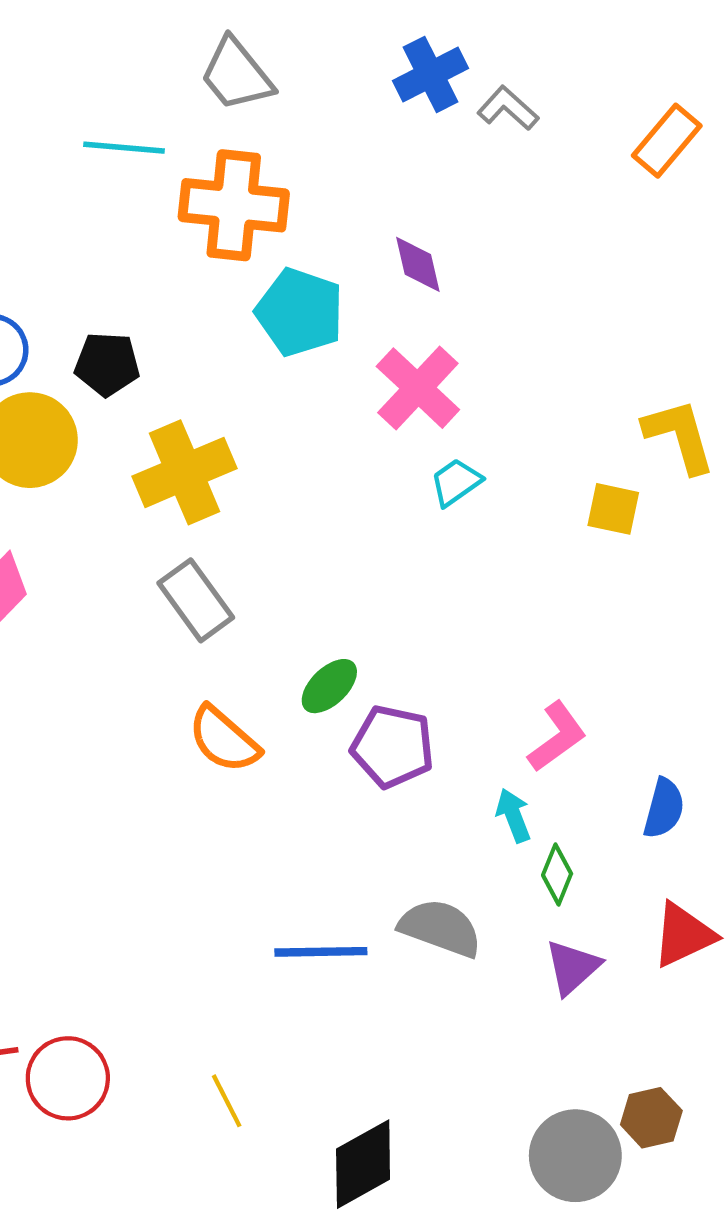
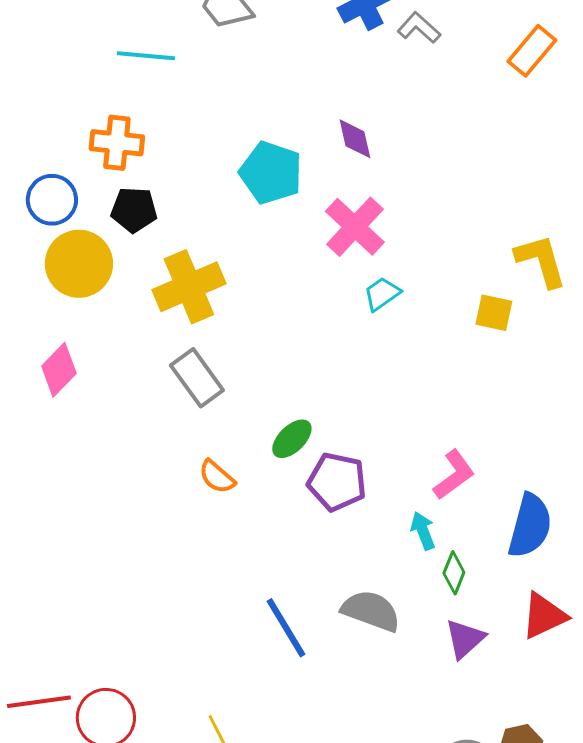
orange cross: (234, 205) -> (117, 143), moved, size x0.7
orange semicircle: (224, 740) -> (217, 477), size x0.7
blue semicircle: (664, 808) -> (530, 526), size x1.5
blue line: (321, 952) -> (286, 628), turned 60

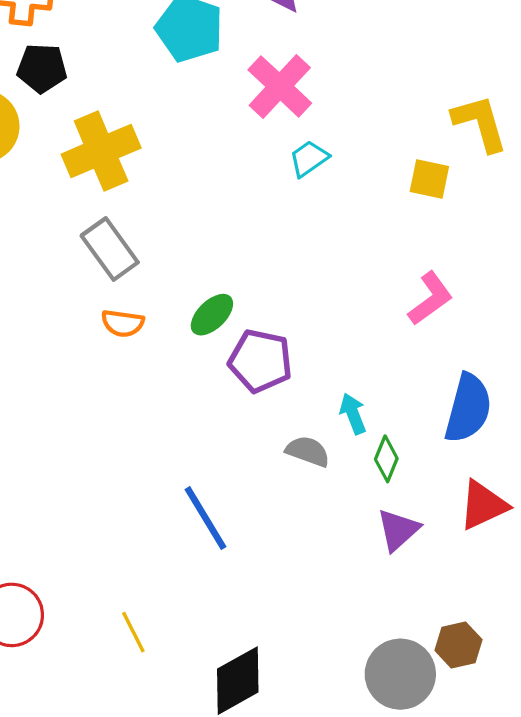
pink L-shape: (454, 475) -> (430, 298), moved
orange semicircle: (217, 477) -> (123, 323), moved, turned -33
gray semicircle: (371, 611) -> (308, 451), moved, size x0.7

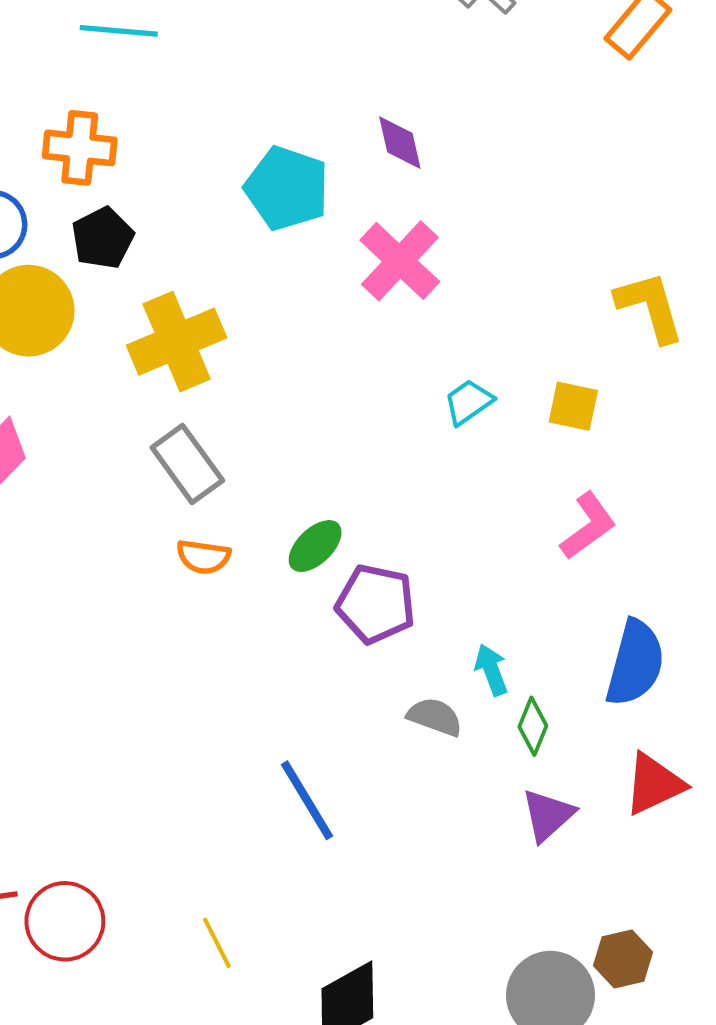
black pentagon: (42, 68) -> (103, 238), turned -30
cyan trapezoid: (309, 159) -> (468, 402), moved
yellow square: (429, 179) -> (573, 406), moved

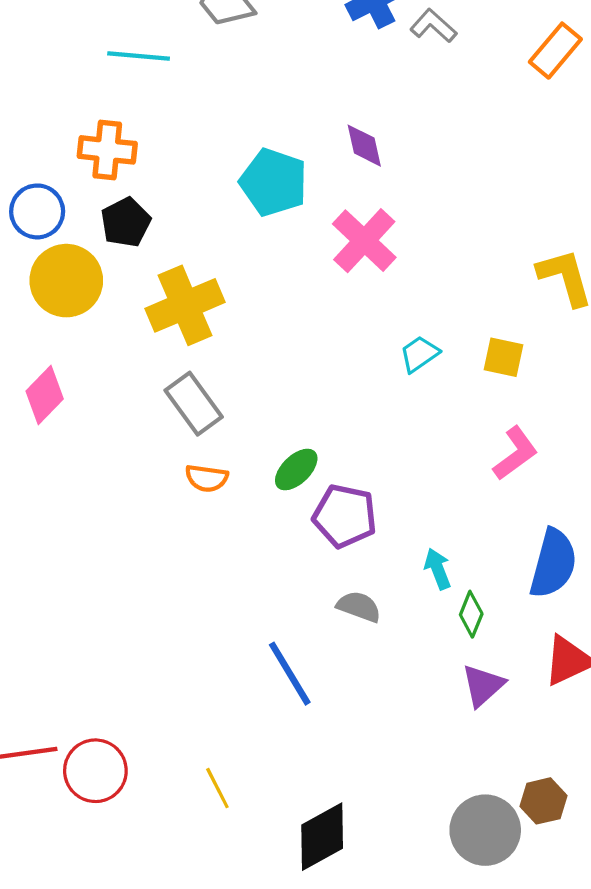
gray semicircle: (435, 717) -> (359, 607), moved

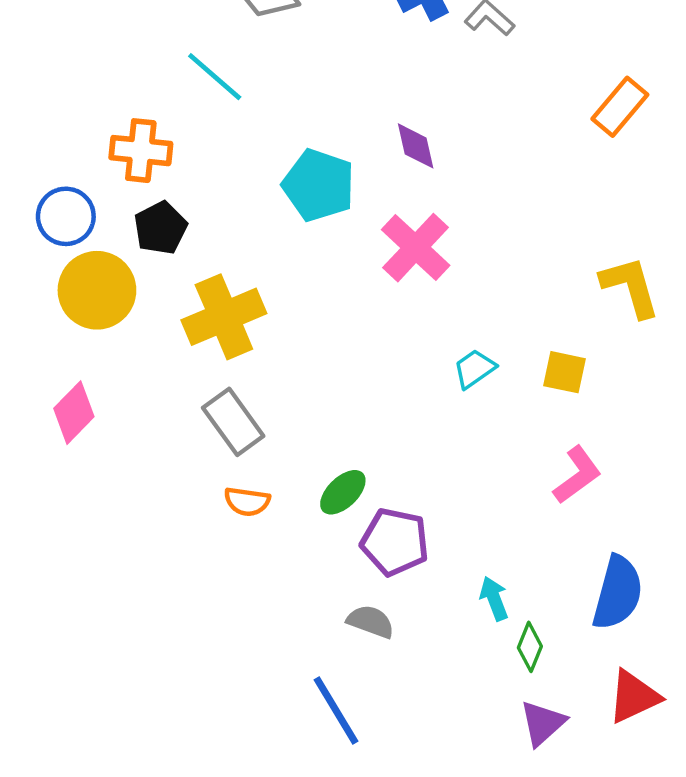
orange rectangle: (555, 51) -> (620, 107), moved
cyan line: (139, 56) -> (215, 77), moved, turned 36
gray semicircle: (359, 607) -> (371, 622), moved

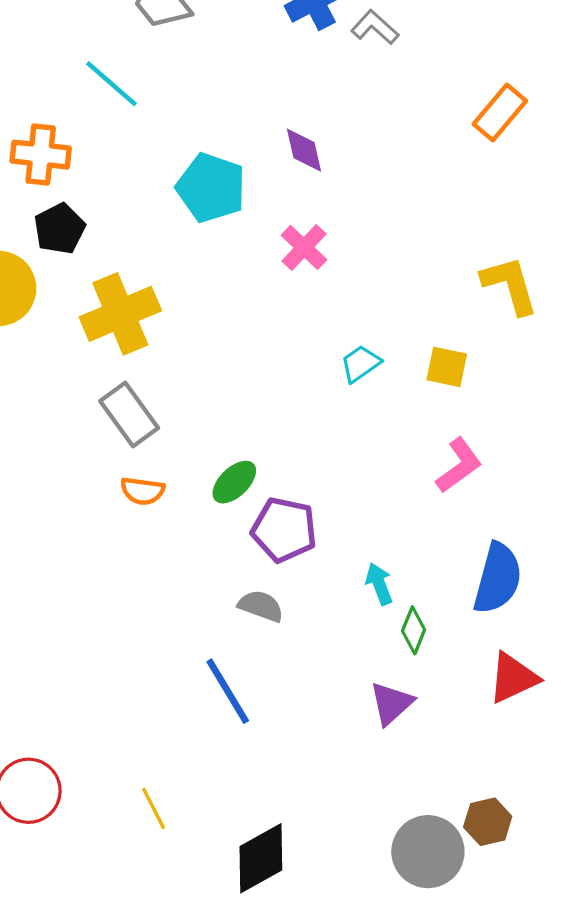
pink cross: (416, 248) -> (304, 247), size x0.7
purple triangle: (543, 723) -> (391, 703), moved

